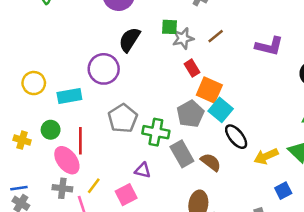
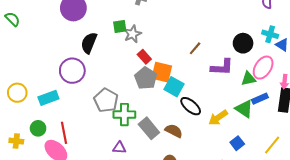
brown line: (216, 36) -> (195, 48), moved
purple L-shape: (269, 46) -> (222, 67), moved
gray pentagon: (190, 114) -> (146, 78), moved
gray pentagon: (123, 118) -> (106, 100), moved

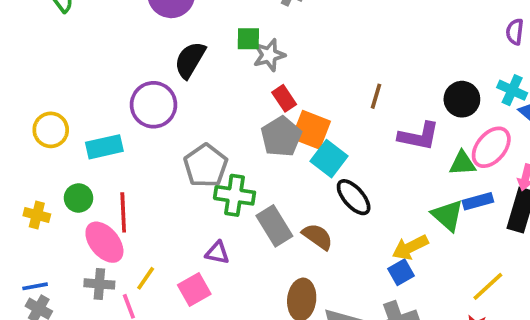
brown line: (195, 48) -> (376, 96), turned -32
yellow arrow: (218, 118) -> (410, 247), moved
blue square: (237, 143) -> (401, 272), moved

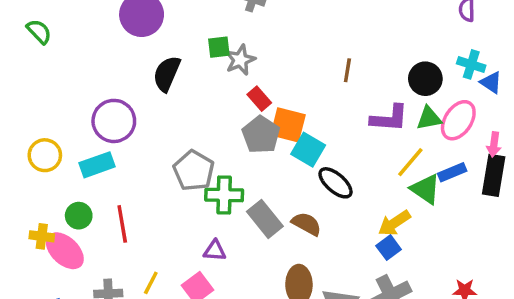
brown line: (376, 96) -> (347, 70), moved
purple circle: (153, 105) -> (114, 121), moved
green triangle: (462, 163) -> (429, 118), moved
pink ellipse: (104, 242) -> (65, 251), moved
yellow line: (488, 286) -> (410, 162), moved

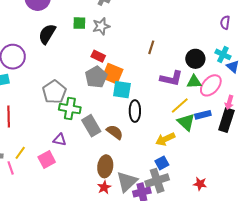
gray star: (240, 60) -> (101, 26), moved
red rectangle: (259, 99) -> (98, 56), turned -32
cyan square: (308, 150) -> (122, 90), turned -30
black ellipse: (336, 183) -> (135, 111), turned 40
blue square: (389, 248) -> (162, 163), moved

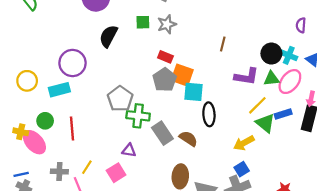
purple semicircle: (225, 23) -> (301, 25), moved
cyan cross: (223, 54) -> (289, 55), moved

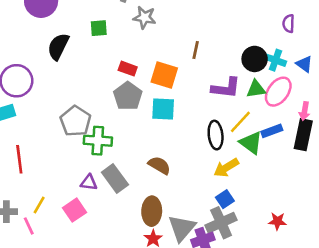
gray star: (167, 24) -> (144, 17), moved, turned 30
orange square: (182, 75) -> (164, 75), moved
black ellipse: (209, 114) -> (216, 135), moved
gray rectangle: (162, 133) -> (115, 179), moved

